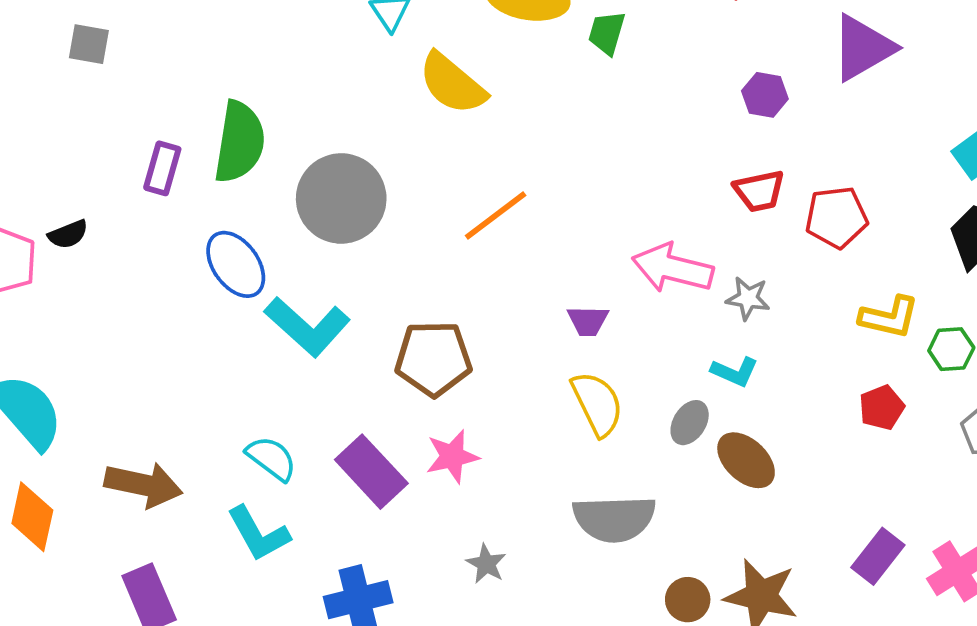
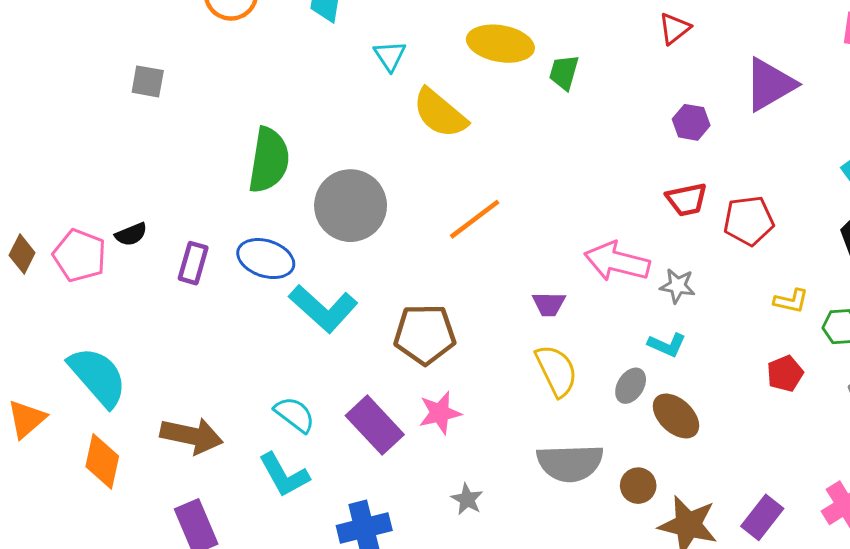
purple rectangle: (162, 168) -> (193, 263), moved
blue ellipse: (236, 264) -> (266, 259), turned -36
yellow L-shape: (889, 317) -> (791, 301), size x0.7
purple rectangle: (878, 556) -> (762, 517), moved
brown circle: (688, 600) -> (638, 486), moved

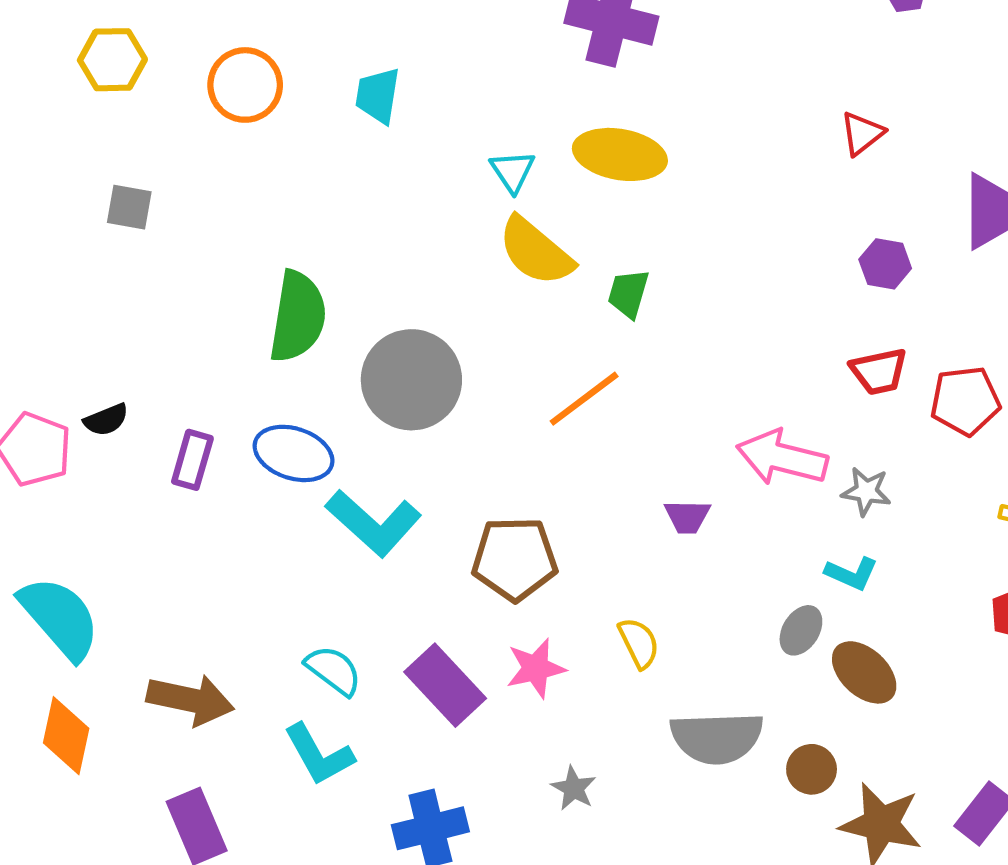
cyan triangle: (390, 56) -> (513, 171), moved
green trapezoid: (564, 72) -> (628, 293), moved
yellow semicircle: (556, 371) -> (639, 643), moved, size x0.7

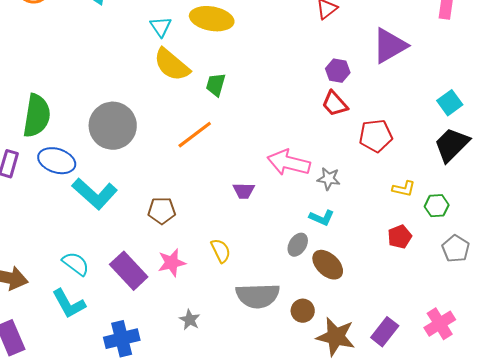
green semicircle: (298, 317) -> (37, 116), moved
red trapezoid: (879, 371) -> (335, 104), moved, turned 60
brown pentagon: (515, 559) -> (162, 211), size x0.7

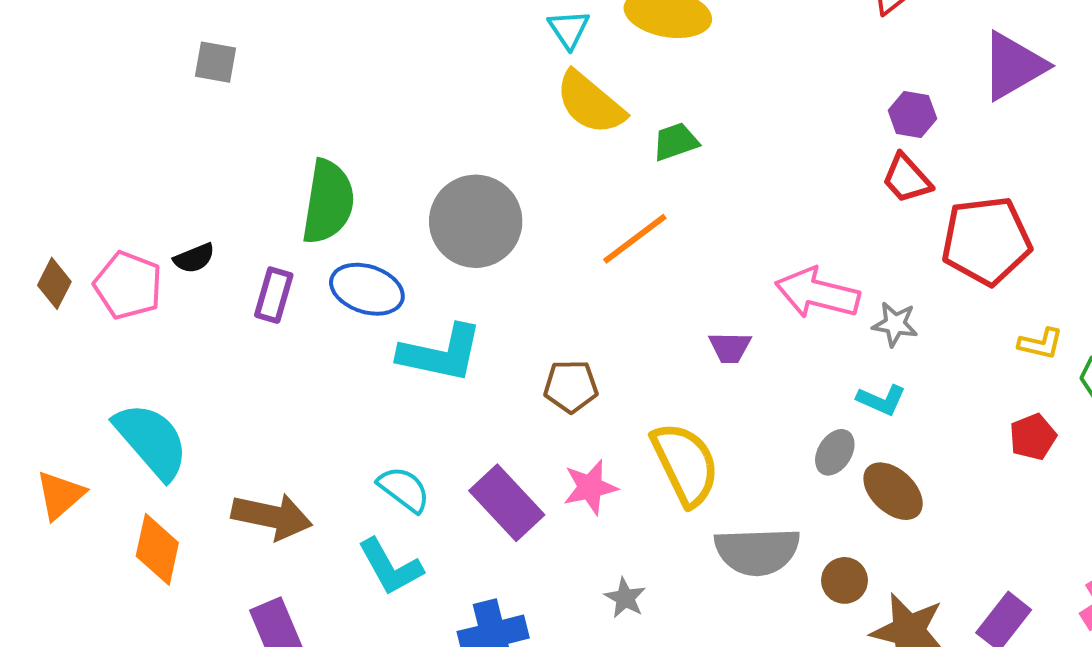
green trapezoid: (216, 85) -> (676, 142), turned 55
red pentagon: (376, 136) -> (986, 241), size x1.4
cyan L-shape: (95, 194) -> (441, 353), turned -30
yellow semicircle: (221, 251) -> (685, 464), size x1.8

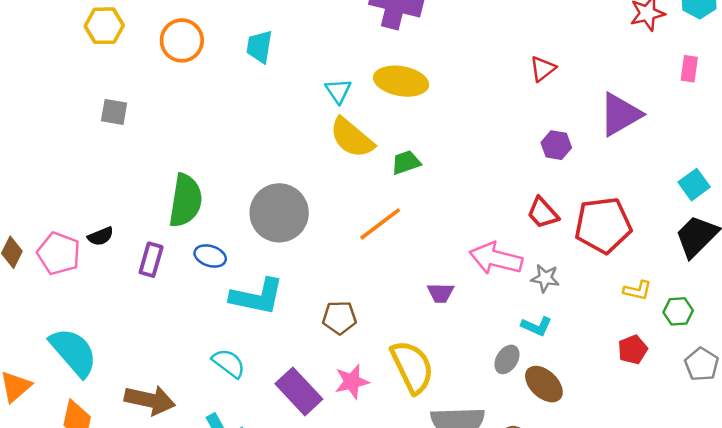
red trapezoid: (907, 179) -> (543, 213), moved
blue ellipse: (367, 289) -> (210, 256), size x0.7
cyan semicircle: (404, 489) -> (229, 363), moved

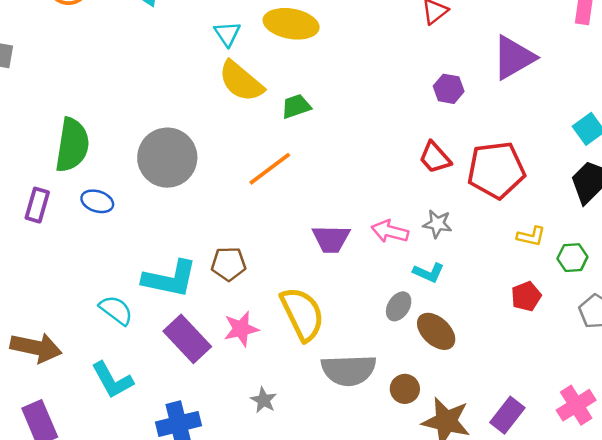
pink arrow: (496, 258) -> (390, 231), moved, size x0.7
purple trapezoid: (440, 293) -> (331, 239), size x1.4
cyan L-shape: (257, 297) -> (170, 279), moved

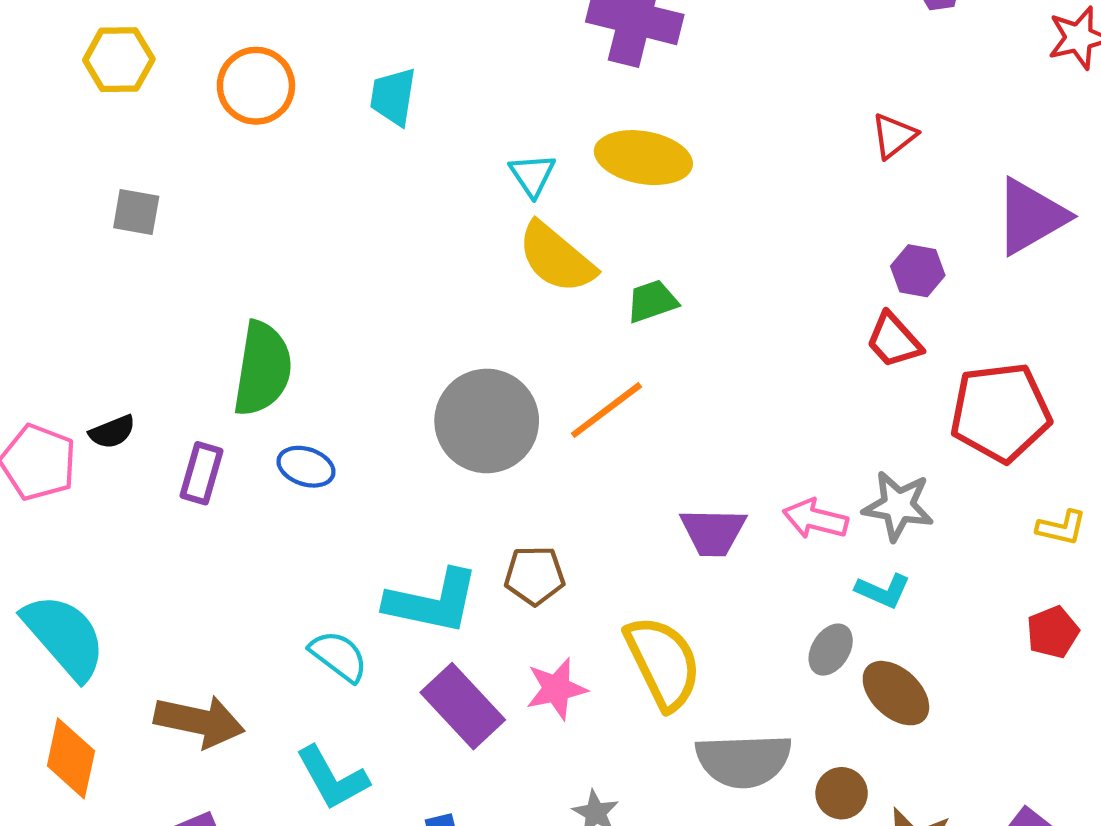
gray circle: (167, 158) -> (487, 421), moved
red trapezoid: (435, 158) -> (894, 340), moved
gray star: (437, 224) -> (898, 506), size x1.4

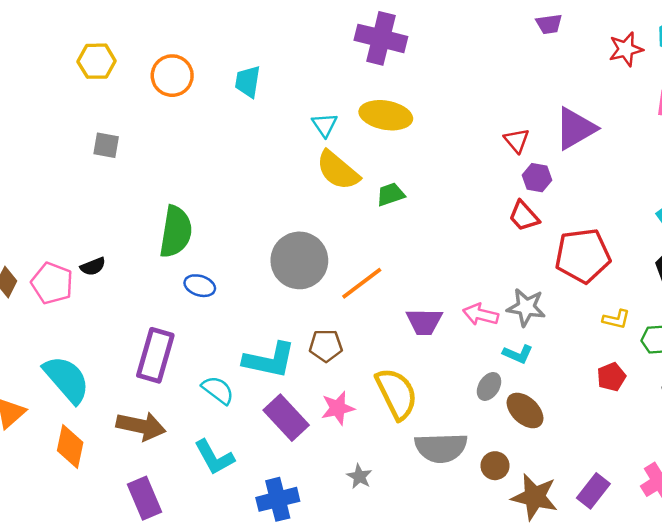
red triangle: (894, 136) -> (517, 140), moved, turned -32
purple triangle: (1031, 216) -> (575, 128), moved
orange line: (606, 410) -> (362, 283), moved
purple rectangle: (202, 473) -> (155, 355), moved, size x1.6

